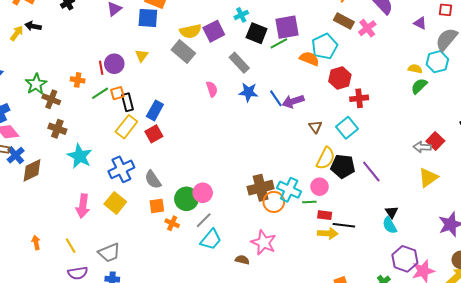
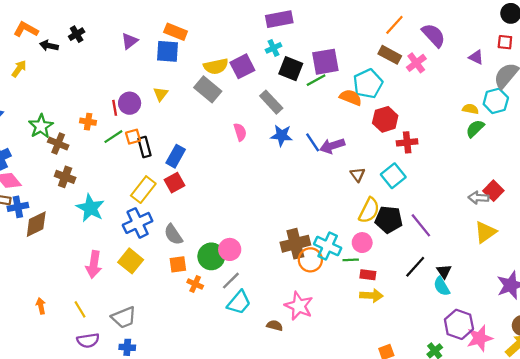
black arrow: (33, 26) -> (49, 46), moved
yellow rectangle: (126, 127) -> (143, 190), moved
blue cross: (16, 155) -> (18, 207), turned 30
black line: (344, 225) -> (415, 267), moved, turned -55

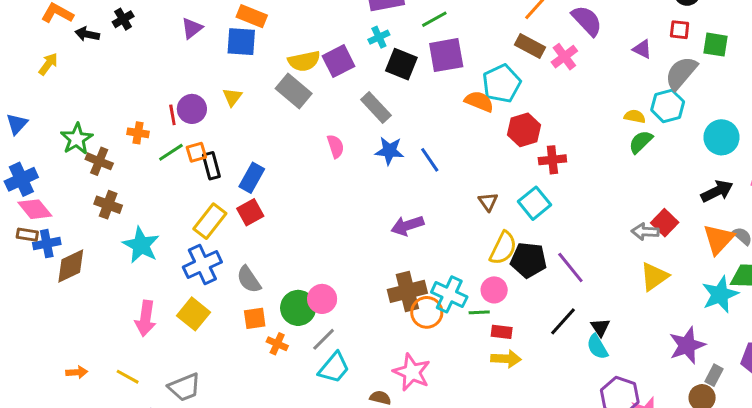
green line: (316, 80) -> (434, 19), moved
purple arrow: (332, 146) -> (407, 226), moved
orange arrow: (41, 306) -> (77, 372), turned 98
yellow line: (80, 309) -> (128, 377), turned -30

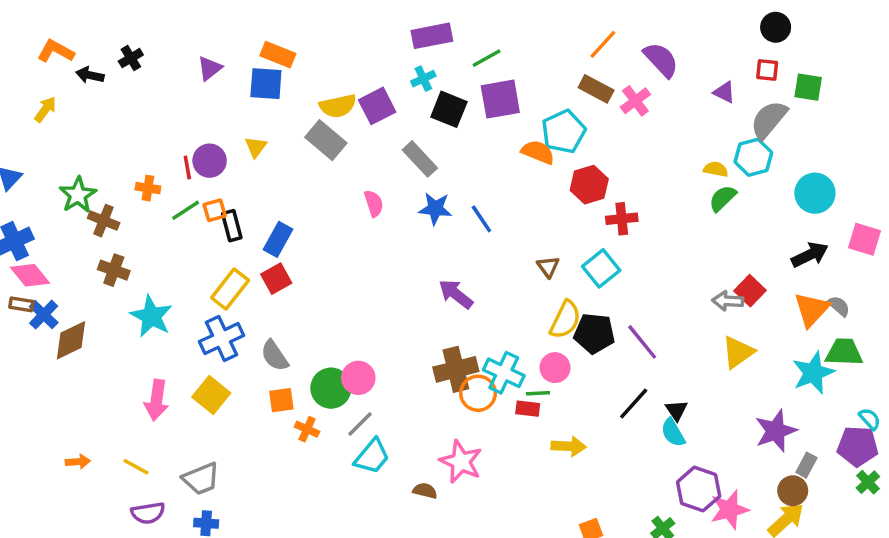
purple arrow: (407, 226) -> (456, 294), turned 56
blue cross: (47, 244) -> (44, 315), turned -35
red rectangle: (502, 332) -> (528, 409), moved

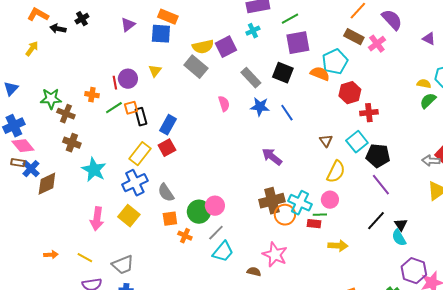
black square: (449, 109) -> (283, 73), moved
green star: (78, 195) -> (51, 99), turned 30
black pentagon: (594, 333) -> (378, 156), moved

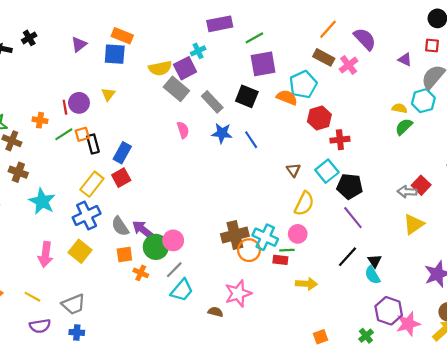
cyan cross: (253, 31) -> (198, 51), moved
gray rectangle: (196, 67) -> (176, 89), moved
purple arrow: (272, 157) -> (143, 230), moved
pink star: (275, 255) -> (238, 293), turned 30

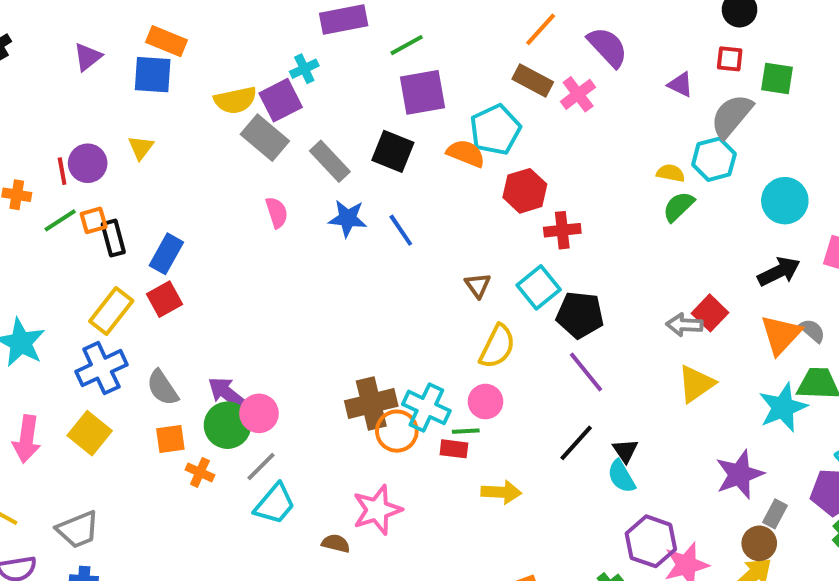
purple arrow: (143, 230) -> (227, 394), moved

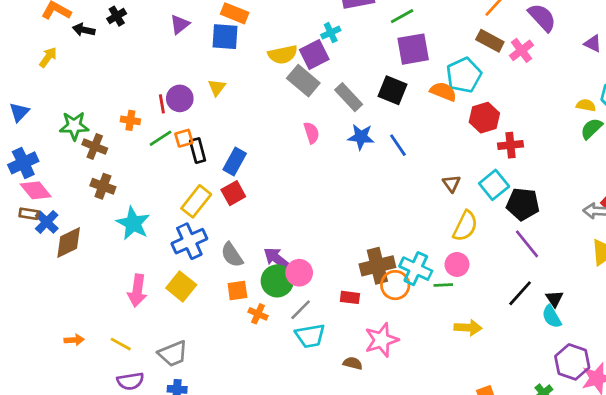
red rectangle: (454, 449) -> (350, 297), moved
cyan trapezoid: (275, 504) -> (310, 336), turned 40

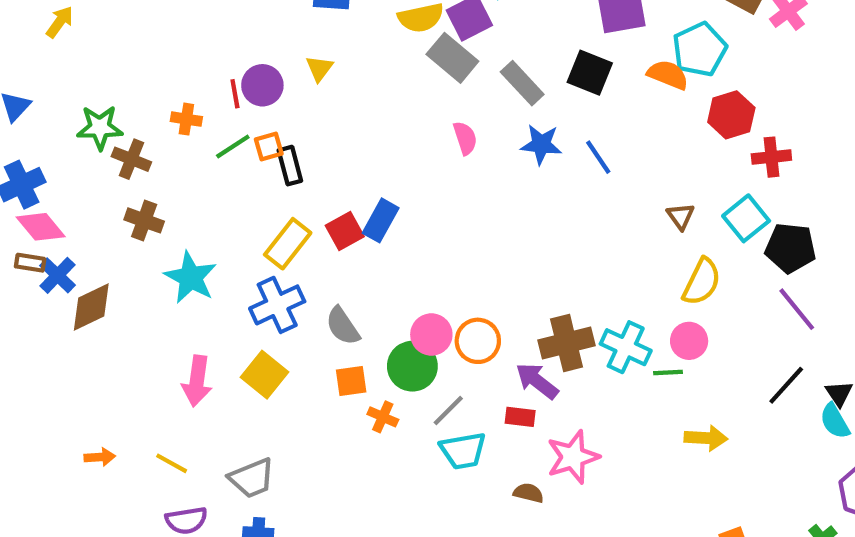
blue rectangle: (235, 162) -> (381, 220), moved
purple arrow: (277, 259) -> (537, 381), moved
pink circle: (299, 273) -> (431, 335), moved
orange circle: (395, 285) -> (478, 341), moved
red rectangle: (350, 297) -> (520, 417), moved

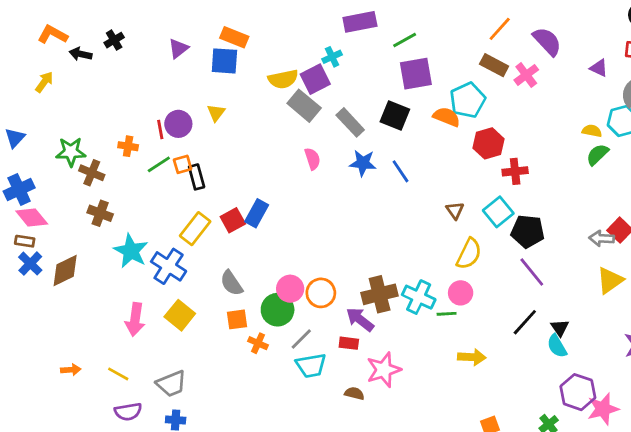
blue cross: (58, 275) -> (30, 264), moved
blue cross: (277, 305) -> (169, 266), moved, turned -32

